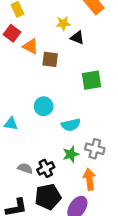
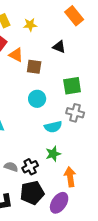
yellow star: (63, 23) -> (30, 25), moved
cyan circle: (44, 106) -> (37, 99), moved
gray cross: (95, 149) -> (75, 113), moved

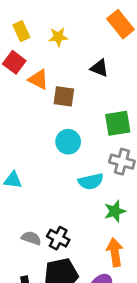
green star: (53, 154) -> (115, 211), moved
black cross: (30, 167) -> (58, 238), turned -35

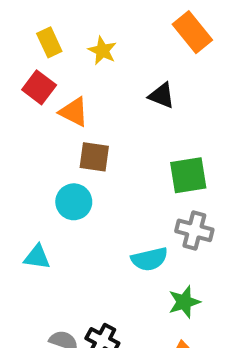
yellow star: (58, 37) -> (102, 51), turned 30
brown square: (64, 96) -> (94, 157), moved
cyan circle: (68, 142) -> (74, 202), moved

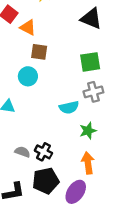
black triangle: (162, 96) -> (91, 19), moved, size x1.5
gray cross: (194, 230) -> (93, 92), turned -30

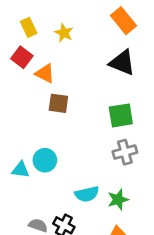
cyan circle: (28, 76) -> (45, 160), moved
cyan semicircle: (69, 107) -> (87, 194), moved

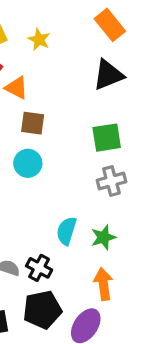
black triangle: (122, 63) -> (108, 75), turned -44
cyan circle: (45, 160) -> (28, 163), moved
cyan semicircle: (87, 194) -> (66, 231), turned 120

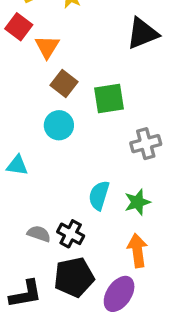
orange triangle: (17, 88) -> (47, 47), turned 35
brown square: (33, 123) -> (64, 84), turned 30
green square: (107, 138) -> (109, 99), moved

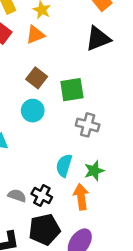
orange triangle: (47, 47) -> (35, 35), moved, turned 36
gray cross: (146, 144) -> (88, 125), moved, turned 30
orange arrow: (137, 251) -> (81, 197), moved

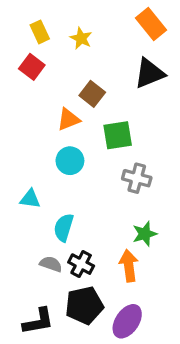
orange triangle: (35, 35) -> (68, 119), moved
brown square: (37, 78) -> (92, 94), moved
cyan semicircle: (64, 165) -> (64, 227), moved

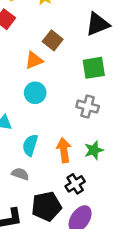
green square: (118, 135) -> (94, 68), moved
black cross: (81, 264) -> (75, 184), moved, turned 30
orange arrow: (129, 266) -> (64, 150), moved

